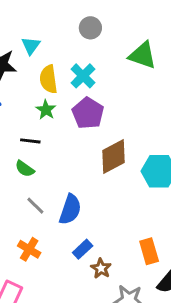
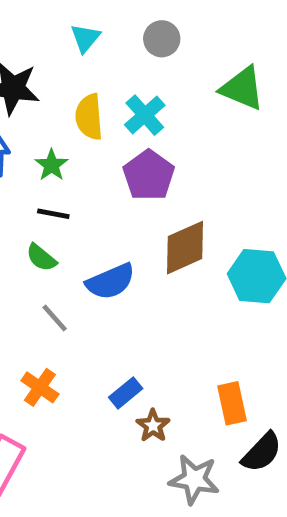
cyan triangle: (31, 46) -> (85, 38), moved
green star: (46, 110) -> (52, 165), moved
blue semicircle: (70, 209) -> (111, 282), moved, turned 44

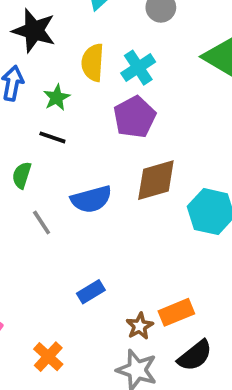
green semicircle: (41, 258) -> (22, 175), moved, turned 60
orange cross: (40, 387) -> (48, 357), moved
orange rectangle: (232, 403) -> (176, 312), turned 72
brown star: (153, 426) -> (140, 326), moved

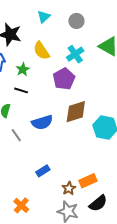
yellow semicircle: (93, 63) -> (41, 51), turned -36
cyan cross: (138, 68) -> (75, 54), moved

